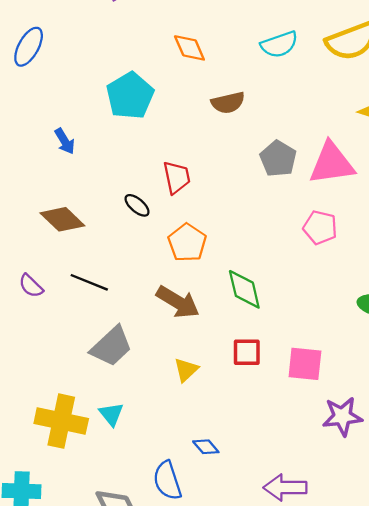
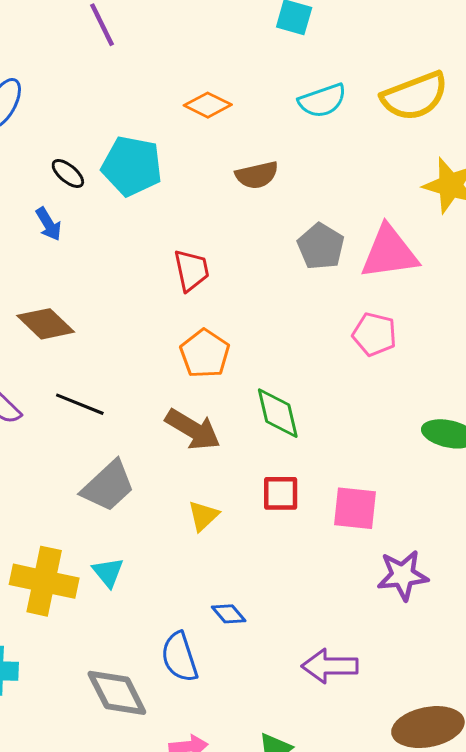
orange diamond: (189, 48) -> (208, 105), turned -40
cyan pentagon: (130, 96) -> (132, 166), turned -30
black ellipse: (137, 205) -> (68, 174), moved

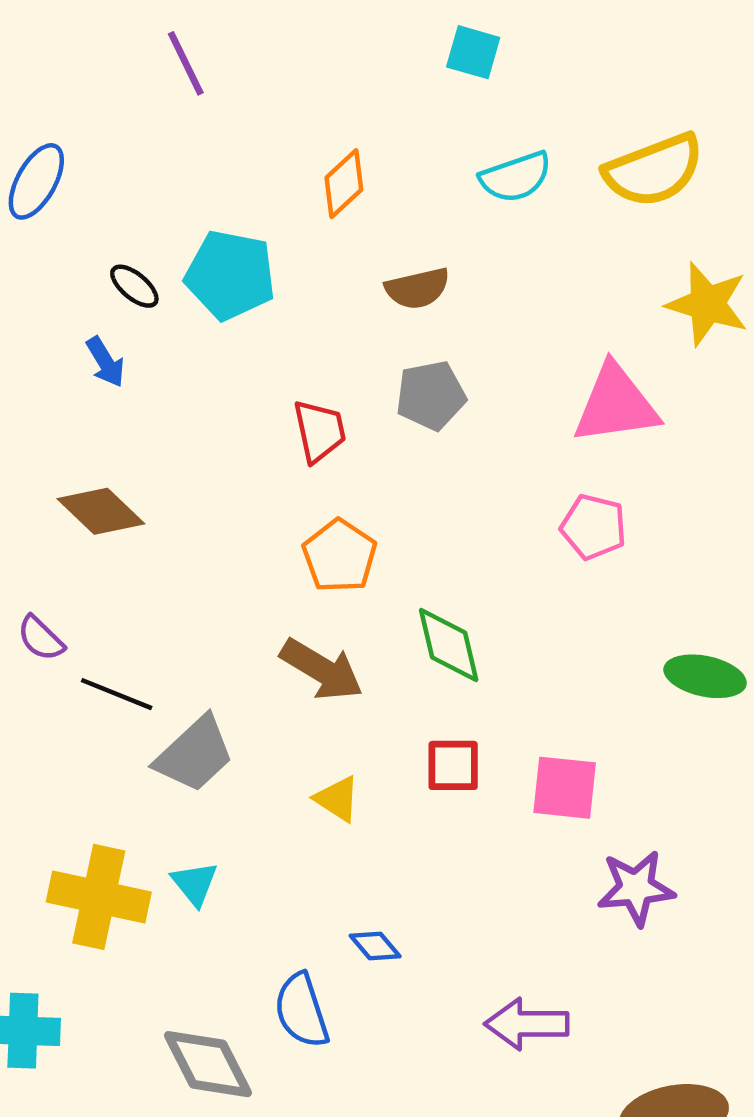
orange diamond: (208, 105) -> (344, 184), turned -69
gray pentagon: (321, 246) -> (431, 395), moved, turned 30
black line: (80, 404) -> (117, 694), moved
yellow triangle: (203, 516) -> (337, 799), turned -44

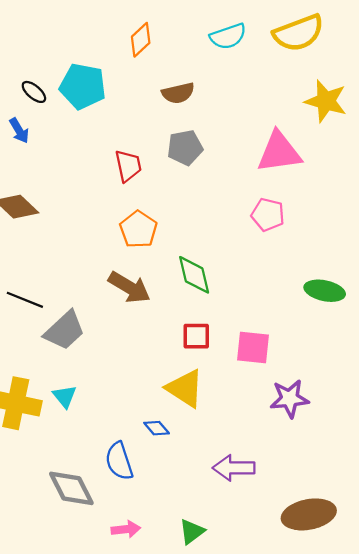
yellow triangle: (337, 799) -> (185, 388), moved, size x1.6

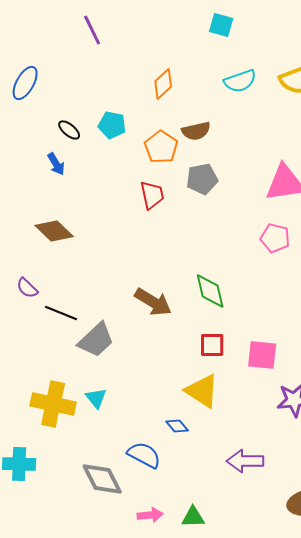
cyan pentagon: (83, 86) -> (112, 125), size x0.7
orange pentagon: (138, 229) -> (161, 147), moved
blue semicircle: (119, 461) -> (144, 455), turned 136
green triangle: (192, 531) -> (193, 517), moved, turned 35

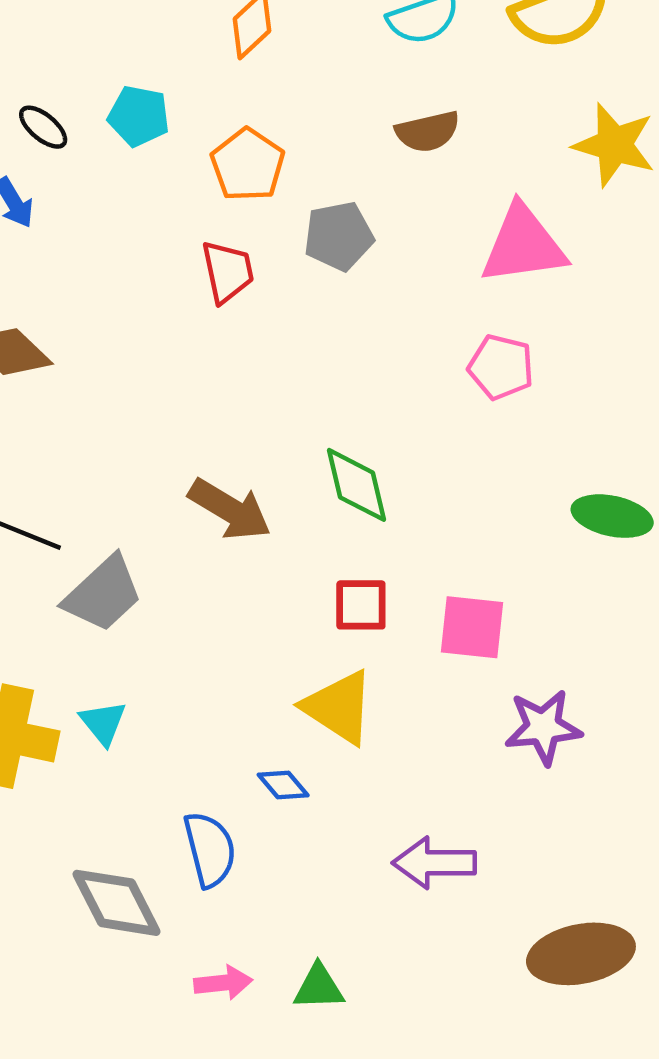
brown semicircle: (196, 131) -> (428, 132), moved
blue semicircle: (144, 455) -> (210, 849), turned 48

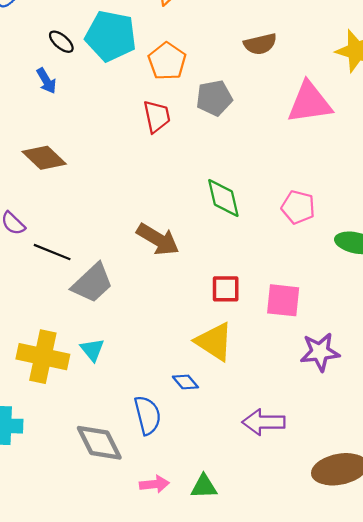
cyan pentagon: (139, 116) -> (111, 36), size x1.6
pink pentagon: (501, 367) -> (298, 207), moved
green diamond: (357, 485) -> (223, 198), moved

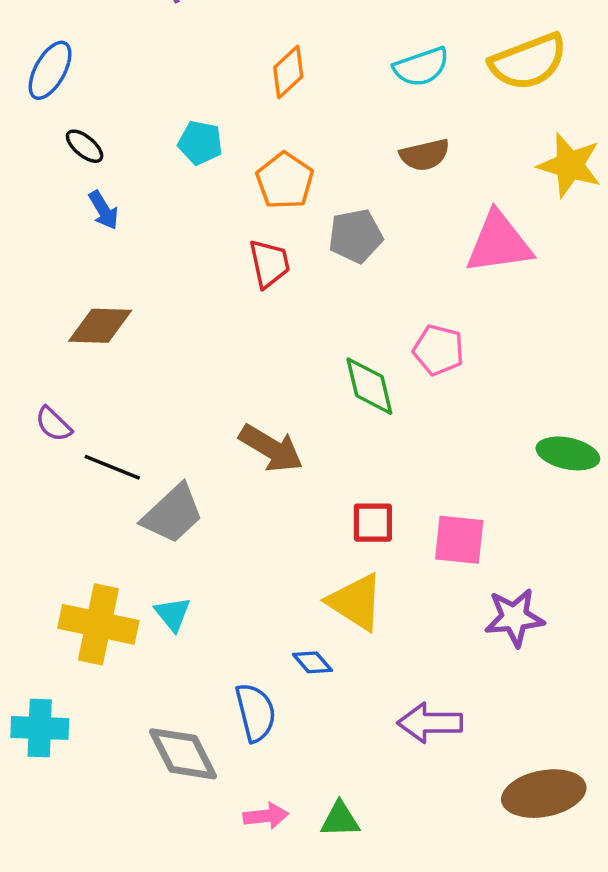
cyan pentagon: (111, 36) -> (200, 143), size x0.6
black ellipse: (61, 42) -> (85, 146), moved
brown diamond: (44, 158) -> (100, 326), turned -42
pink pentagon: (298, 207) -> (438, 350), moved

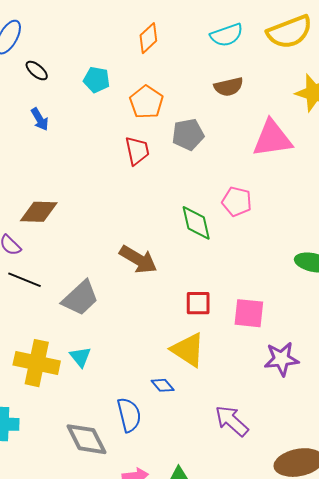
black ellipse: (85, 146) -> (37, 71), moved
brown diamond: (100, 326) -> (39, 212), moved
black line: (112, 467) -> (24, 280), moved
purple arrow: (430, 723) -> (232, 421), turned 42

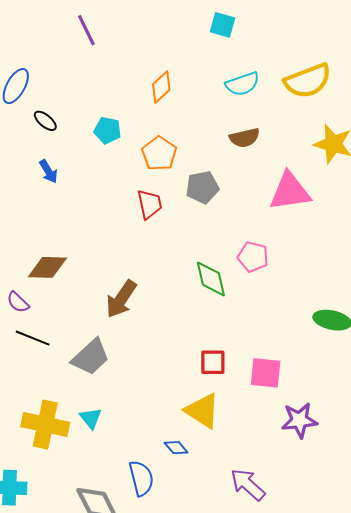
brown arrow: (138, 259) -> (121, 299), moved, turned 93

